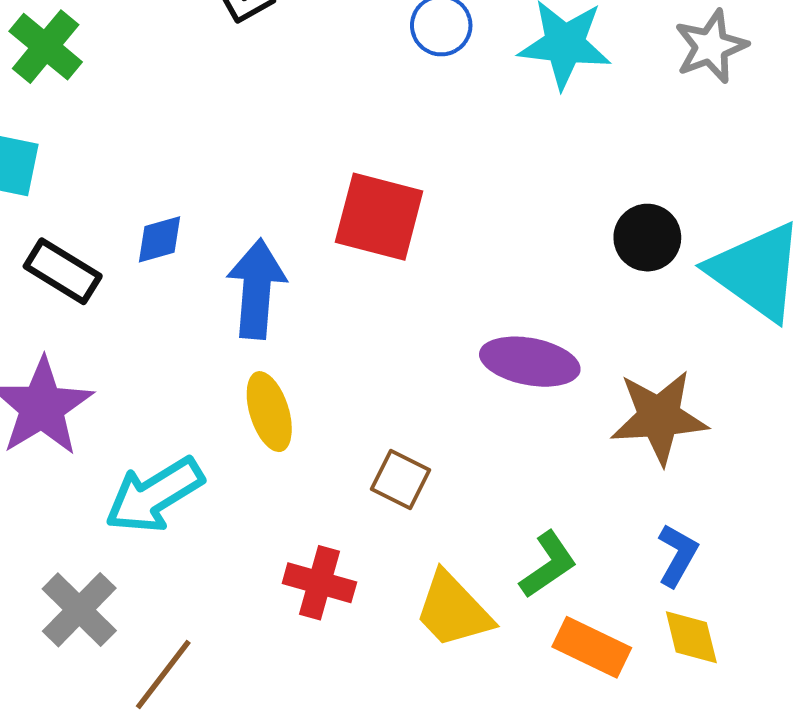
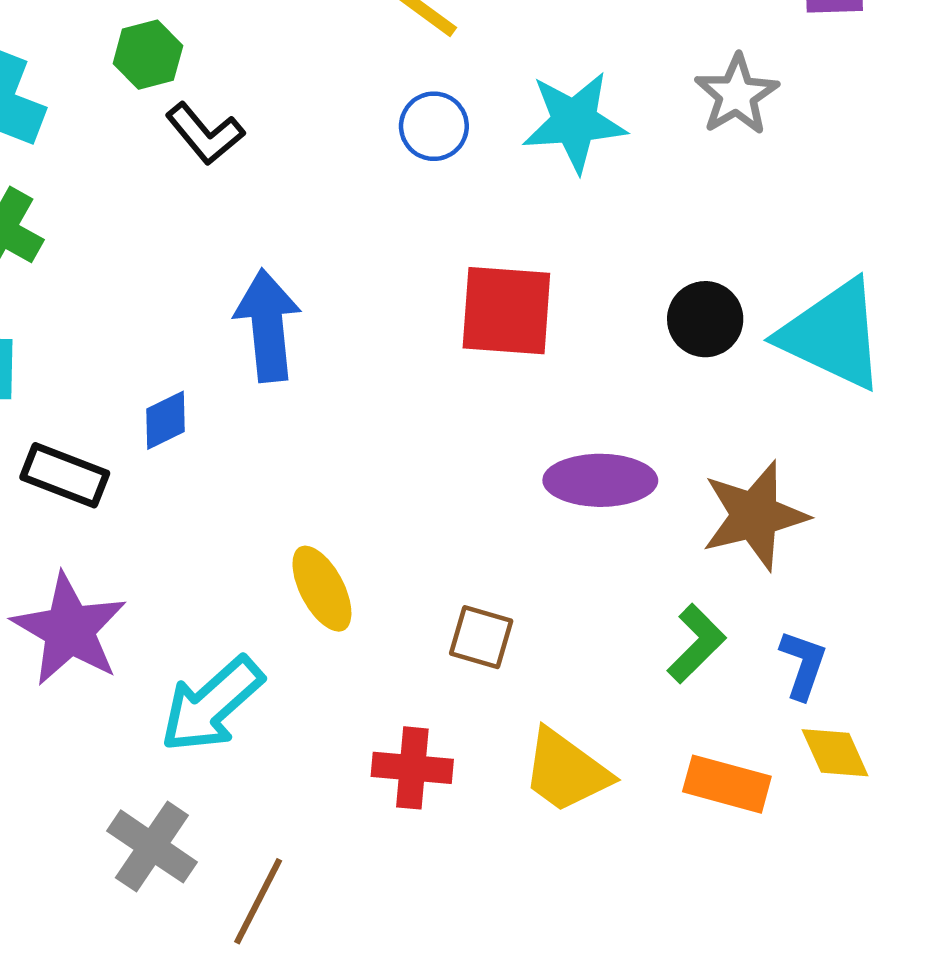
red square: (379, 217) -> (506, 311), moved
blue arrow: (257, 289) -> (268, 325), moved
green L-shape: (548, 565) -> (696, 644), moved

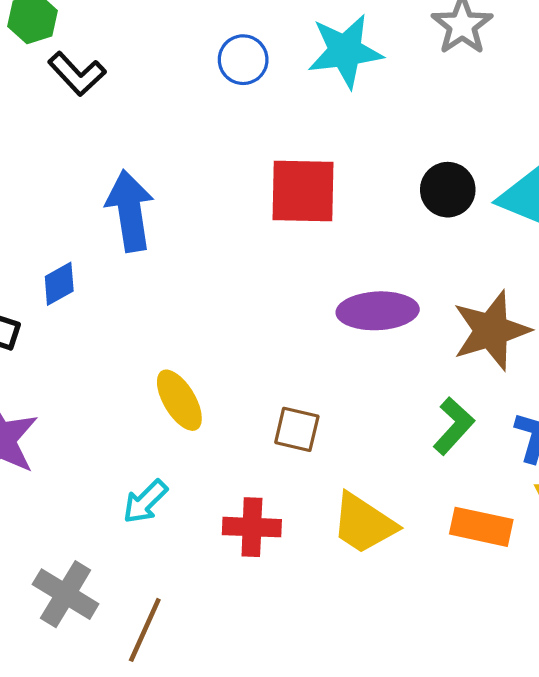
cyan arrow: (212, 704) -> (145, 502), moved, size x0.6

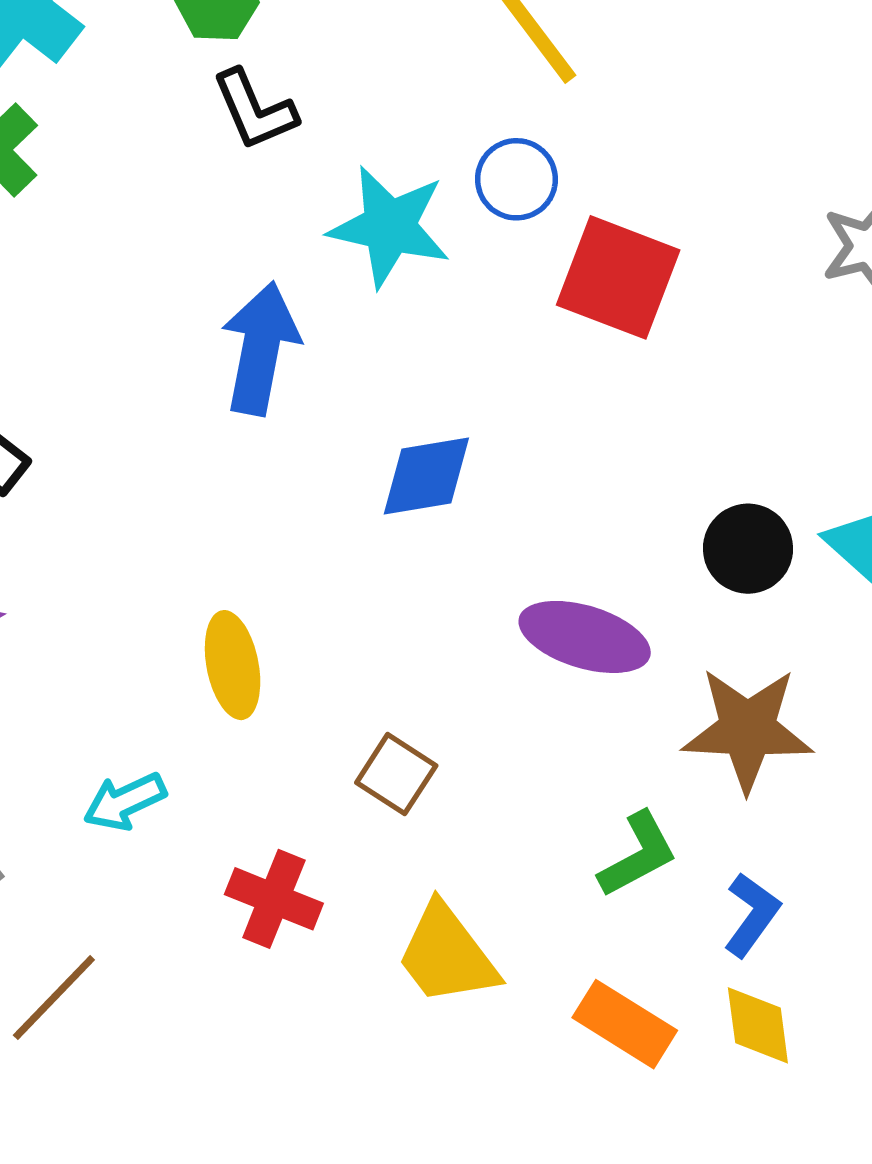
cyan star: (345, 51) -> (389, 227), moved
black circle: (448, 190) -> (748, 549), moved
red square: (303, 191) -> (618, 277), moved
blue diamond: (59, 284) -> (426, 476), moved, size x1.4

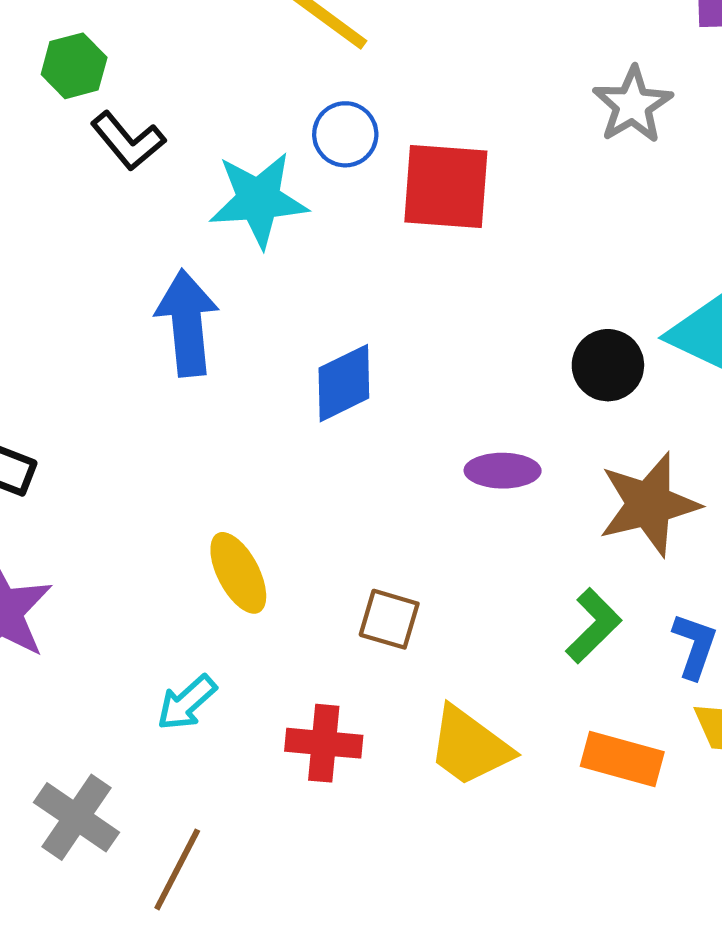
purple ellipse: (585, 637) -> (503, 471), size x0.7

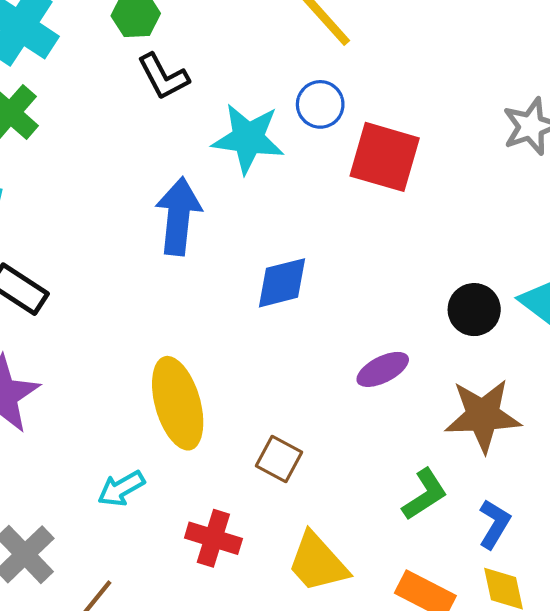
purple ellipse: (503, 471) -> (383, 369), turned -39
yellow ellipse: (238, 573) -> (178, 403), size x1.5

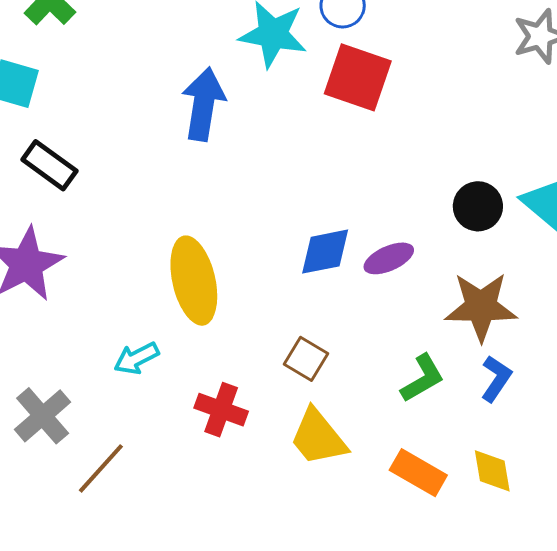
red square: (385, 157) -> (358, 77), moved
blue diamond: (282, 283) -> (325, 252), moved
brown square: (279, 459) -> (306, 359), moved
blue L-shape: (494, 524) -> (496, 379), moved

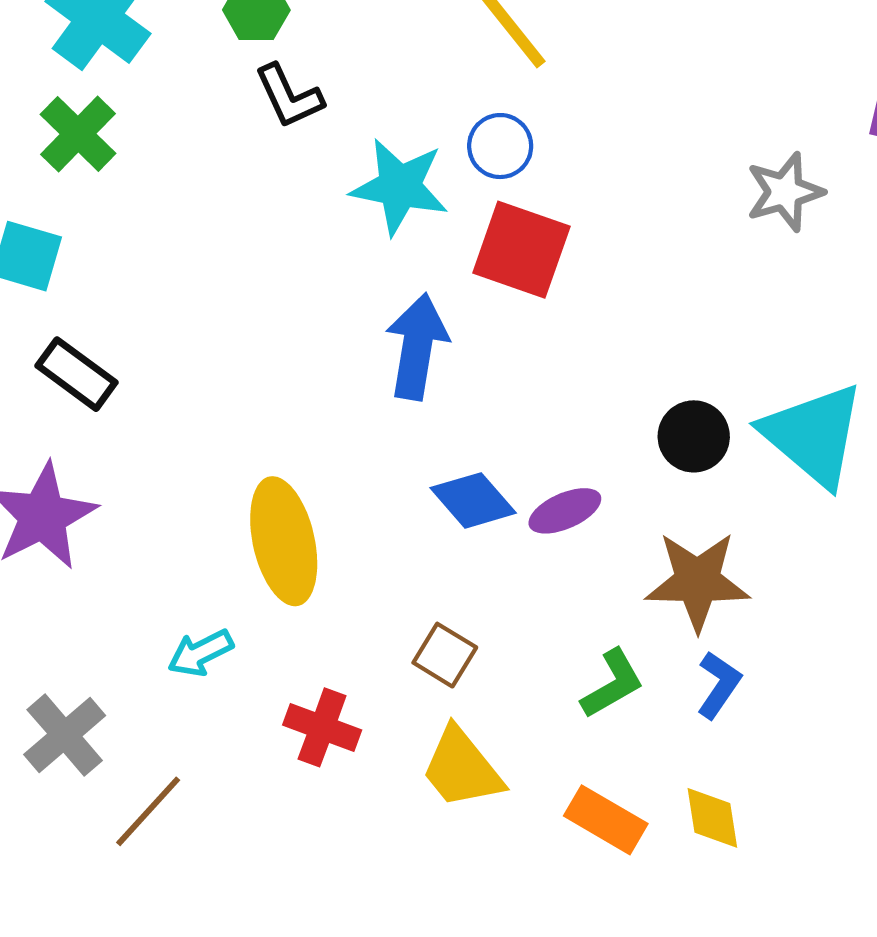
blue arrow: (203, 104) -> (417, 347), moved
blue diamond: (325, 252) -> (473, 500), turned 60

